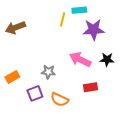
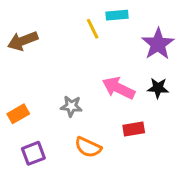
yellow line: (63, 19) -> (93, 29), turned -40
purple star: (94, 30) -> (158, 44), moved, turned -30
purple square: (35, 93) -> (33, 153), moved

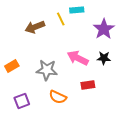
brown arrow: (23, 41) -> (35, 27), moved
gray star: (71, 106) -> (47, 70), size x1.5
orange rectangle: (18, 114) -> (12, 66), moved

